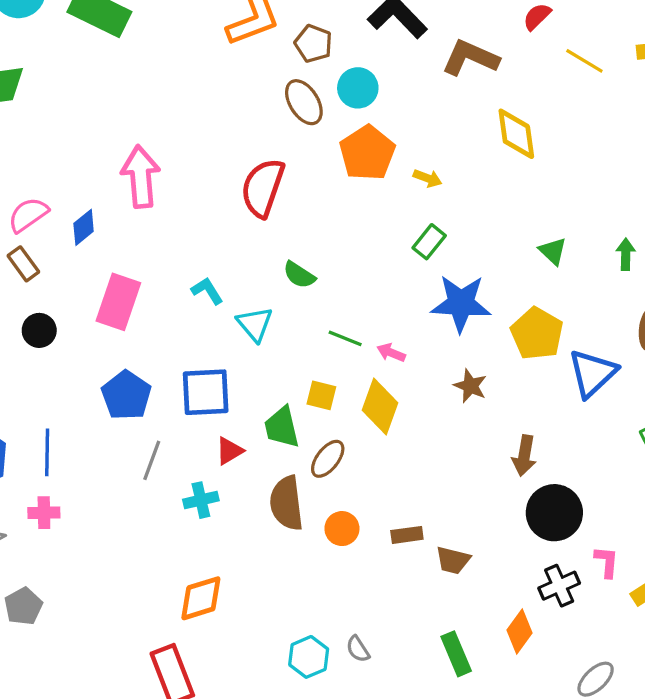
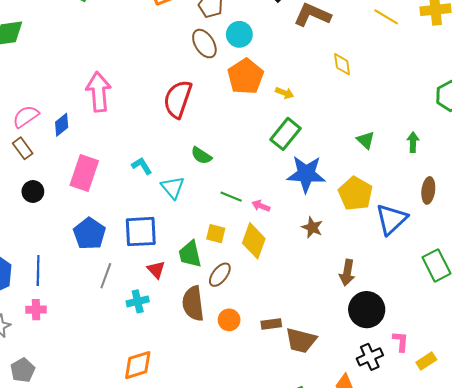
yellow diamond: (516, 134) -> (342, 64), size x0.7
green rectangle: (429, 242) -> (286, 134), size x1.4
red triangle: (229, 451) -> (156, 270), turned -42
brown trapezoid: (453, 560) -> (301, 340), size x1.4

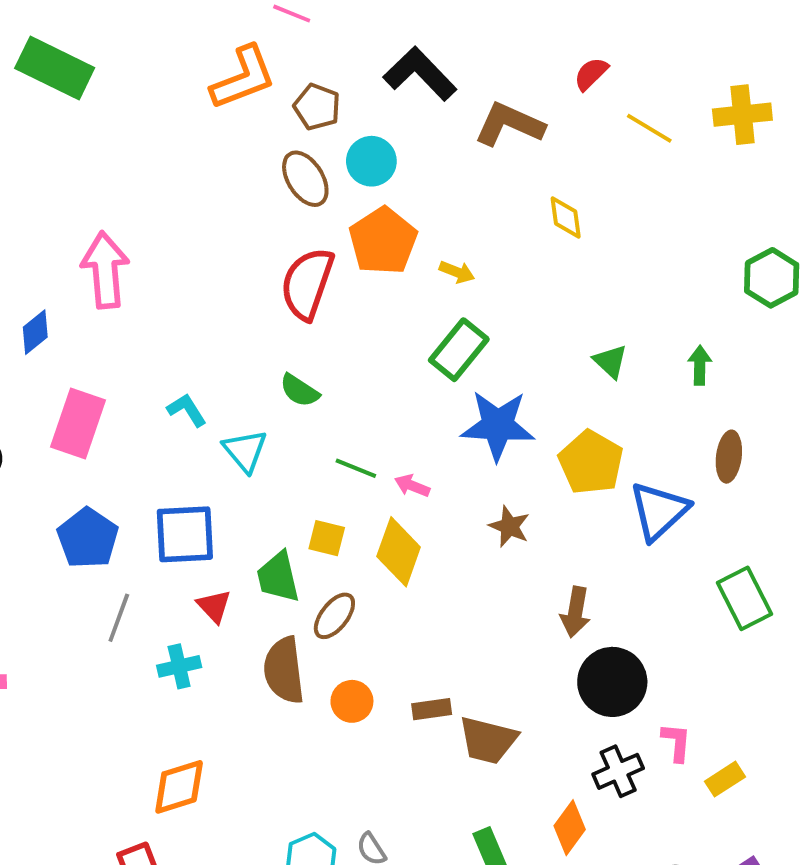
red semicircle: (178, 99) -> (307, 284), moved

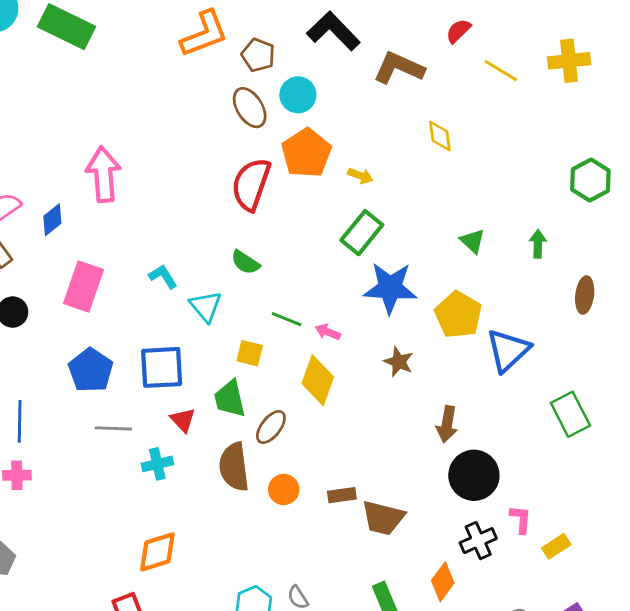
brown ellipse: (729, 457) -> (585, 295), moved
yellow square: (327, 538) -> (250, 353), moved
gray line: (119, 618) -> (113, 428), turned 72

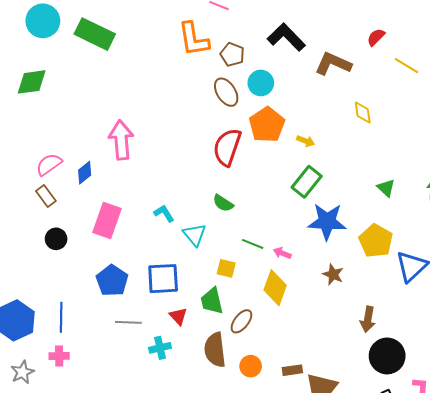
orange L-shape: (204, 34) -> (194, 39), turned 102

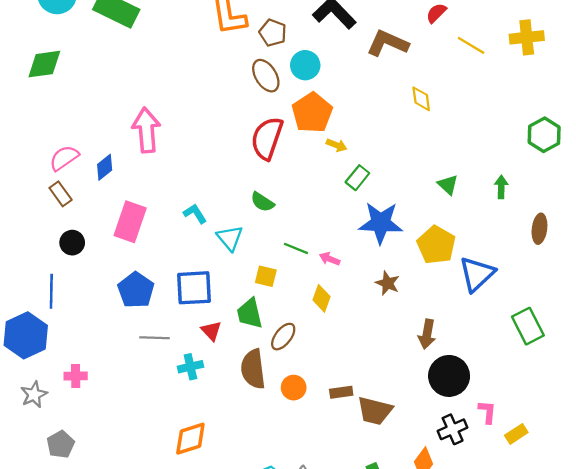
yellow arrow: (306, 141) -> (337, 145), moved
green rectangle: (307, 182) -> (357, 178), size x0.7
yellow diamond: (275, 288) -> (321, 298), size x0.7
blue line: (61, 317) -> (51, 291), moved

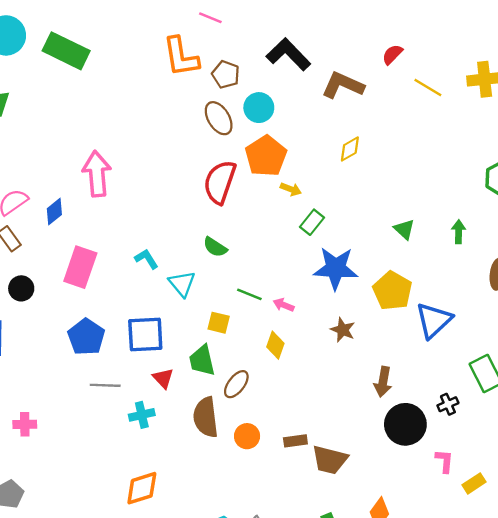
yellow diamond: (421, 99) -> (350, 149), moved, turned 68
black cross: (453, 429) -> (448, 404), moved, size x0.7

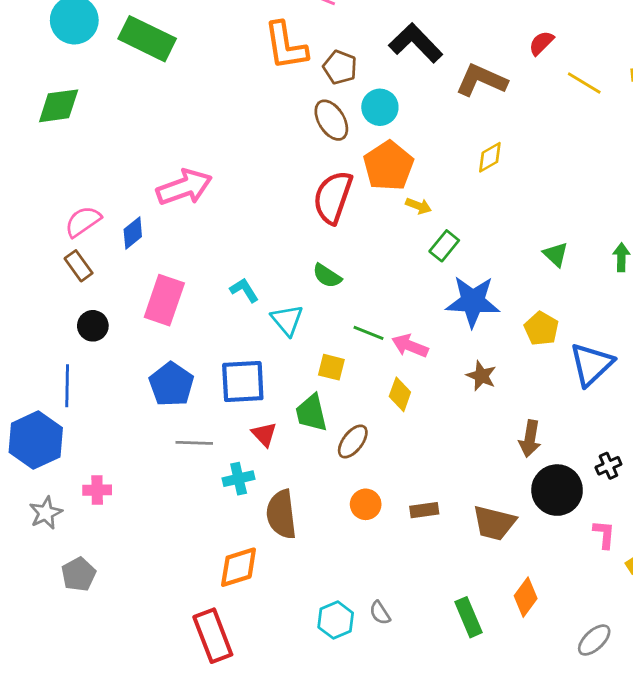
pink arrow: (97, 174) -> (184, 187), turned 75
yellow pentagon: (392, 291) -> (541, 329), size x0.7
pink arrow: (284, 305) -> (410, 346), size x1.4
brown semicircle: (206, 417) -> (281, 514), moved
brown trapezoid: (330, 460) -> (494, 523), moved

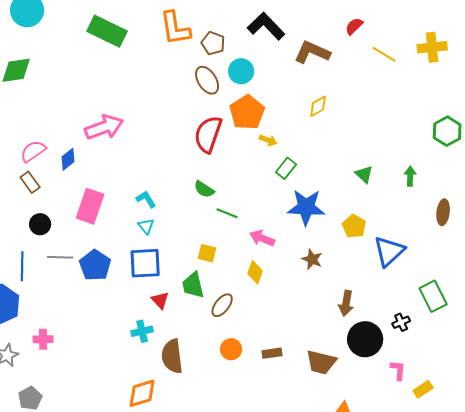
green rectangle: (147, 39) -> (107, 31), moved
cyan triangle: (287, 320) -> (146, 226), moved, size x0.7
green line: (369, 333) -> (227, 213), moved
gray line: (194, 443) -> (60, 257), moved

